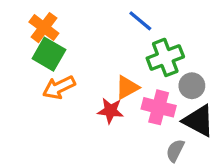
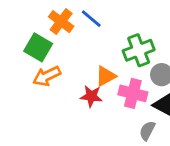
blue line: (140, 21) -> (91, 19), moved
orange cross: (44, 28) -> (61, 22), moved

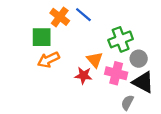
green square: (38, 47) -> (42, 37), turned -30
orange triangle: (106, 76) -> (95, 60), turned -42

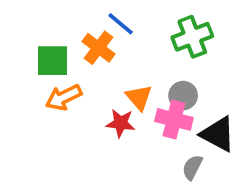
orange cross: (60, 17) -> (98, 48), moved
green cross: (121, 39) -> (192, 37), moved
gray circle: (139, 59) -> (183, 96), moved

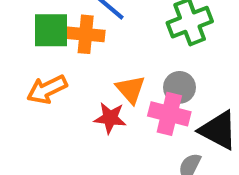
orange cross: (98, 48) -> (86, 34), turned -32
green square: (53, 61) -> (51, 30), moved

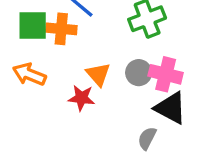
orange arrow: (47, 89) -> (29, 74), turned 48
pink cross: (169, 114) -> (166, 74), moved

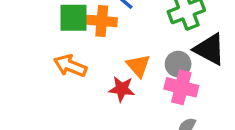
pink cross: (166, 74) -> (181, 87), moved
black triangle: (171, 108) -> (210, 49), moved

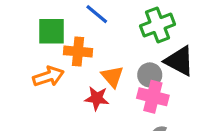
orange cross: (102, 21) -> (78, 52), moved
orange arrow: (70, 66) -> (48, 76), turned 140

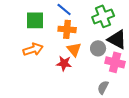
orange cross: (78, 52) -> (67, 29), moved
pink cross: (153, 97) -> (115, 62), moved

